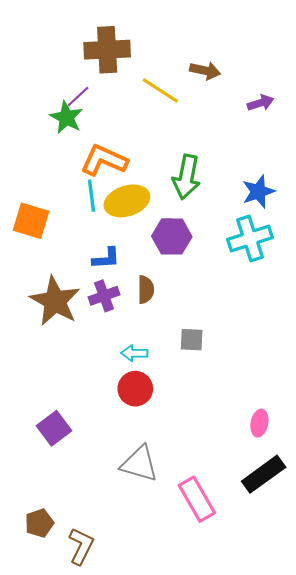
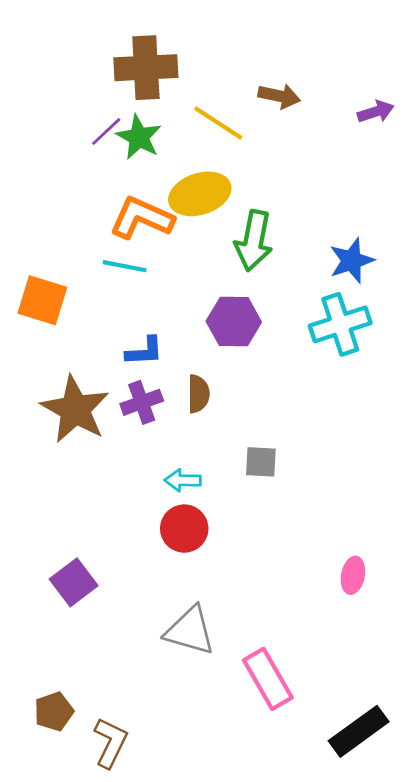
purple arrow: (260, 103) -> (376, 112), moved
green star: (66, 118) -> (139, 137), moved
cyan line: (91, 196) -> (125, 266), turned -72
yellow ellipse: (127, 201) -> (200, 194), moved
black rectangle: (264, 474) -> (359, 731), moved

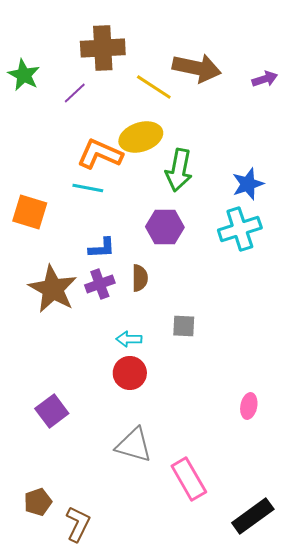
brown arrow: (279, 96) -> (197, 68), size x1.6
green star: (139, 137) -> (24, 75), moved

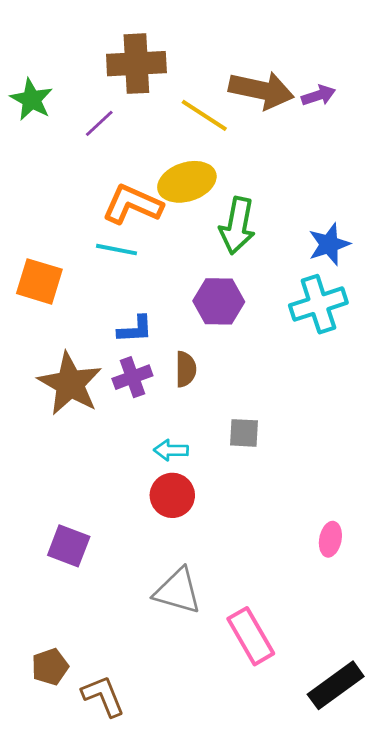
purple arrow: (265, 79) -> (318, 95), moved
purple square: (52, 411) -> (69, 546), turned -32
brown L-shape: (78, 524) -> (103, 696), turned -48

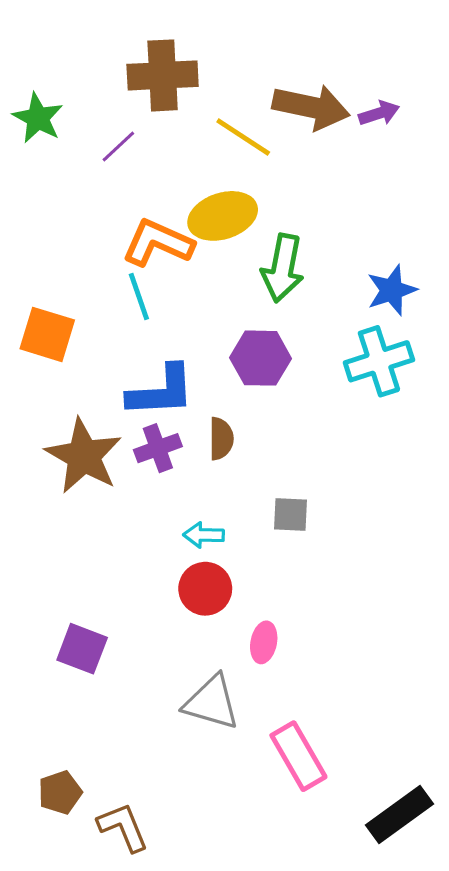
cyan line: (117, 250) -> (139, 297), turned 60
blue L-shape: (135, 329) -> (161, 391), size x1.6
pink ellipse: (330, 539) -> (264, 642), moved

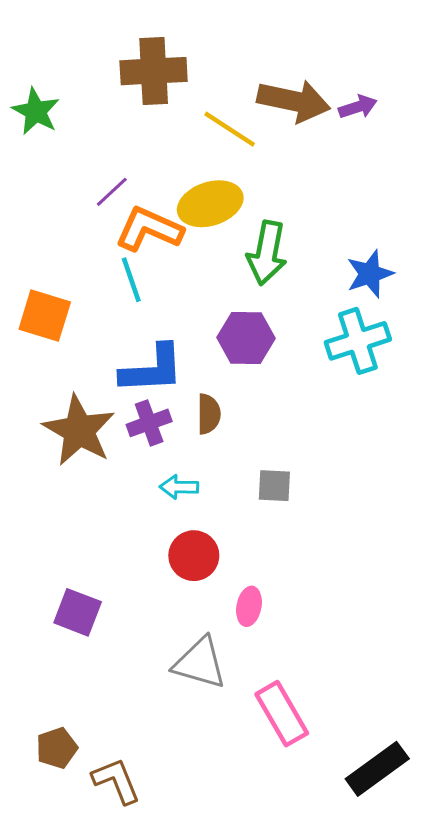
purple line: (118, 146) -> (112, 192), moved
cyan arrow: (204, 535) -> (179, 487), moved

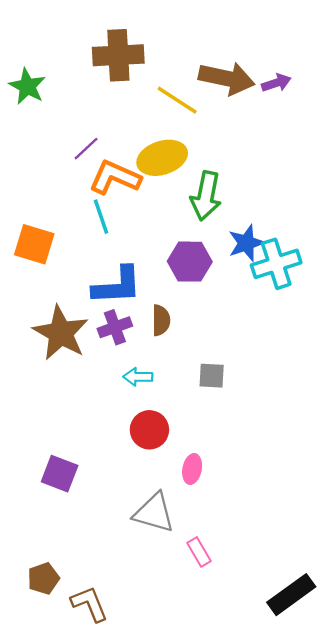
blue star: (370, 274) -> (246, 243), moved
pink rectangle: (282, 714) -> (199, 552), moved, size x0.6

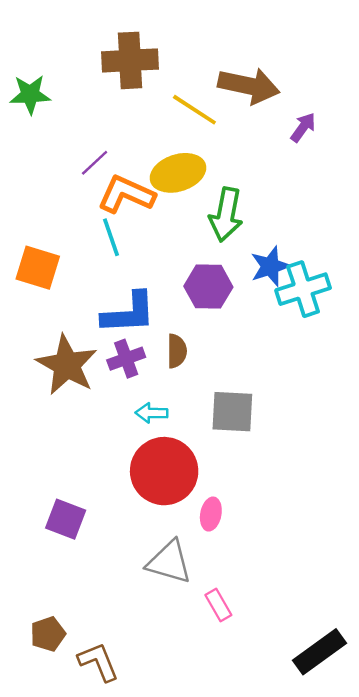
purple arrow: (276, 83) -> (303, 127), moved, turned -36
green star: (27, 86) -> (30, 95), turned -30
gray square: (212, 376) -> (232, 412), size x1.5
red circle: (149, 430) -> (164, 471), size x1.6

